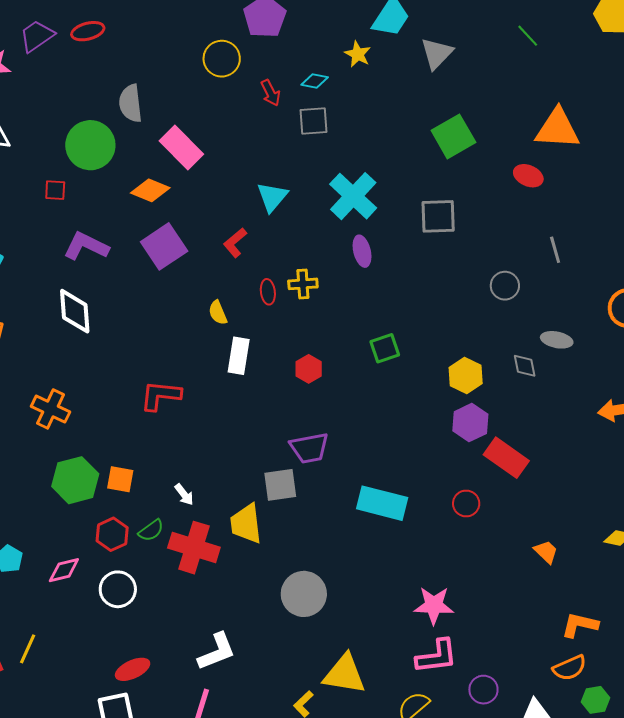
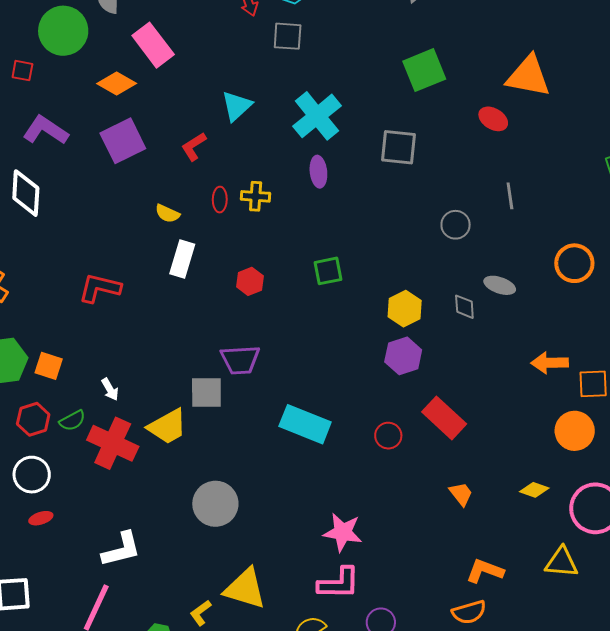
yellow semicircle: (218, 313) -> (167, 214), turned -50
red rectangle: (506, 458) -> (444, 418), moved
yellow trapezoid: (246, 524) -> (167, 427), turned -120
red ellipse: (133, 669) -> (41, 518), moved, size x0.7

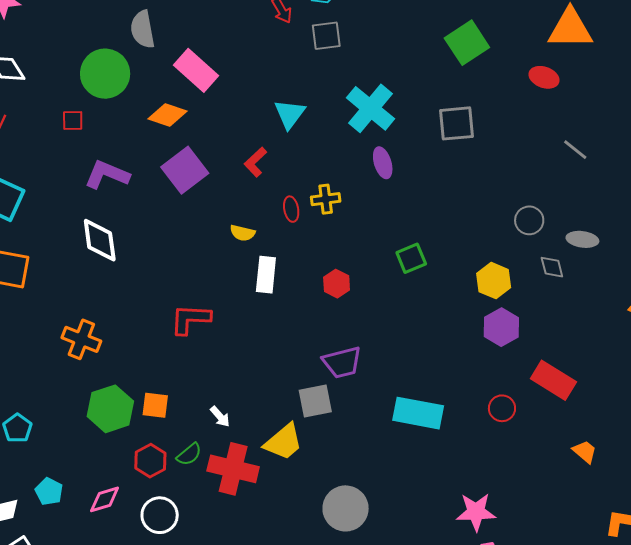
gray line: (510, 196) -> (575, 150), turned -32
gray circle: (456, 225) -> (529, 220), moved

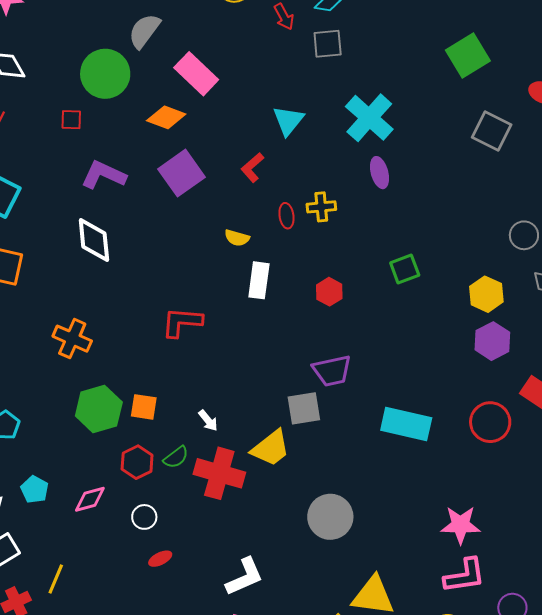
gray semicircle: (143, 29) -> (144, 31), turned 45
gray square: (457, 123) -> (492, 131), moved, turned 30
red circle: (502, 408) -> (490, 422), size x1.5
white circle: (160, 515) -> (144, 517), size x0.7

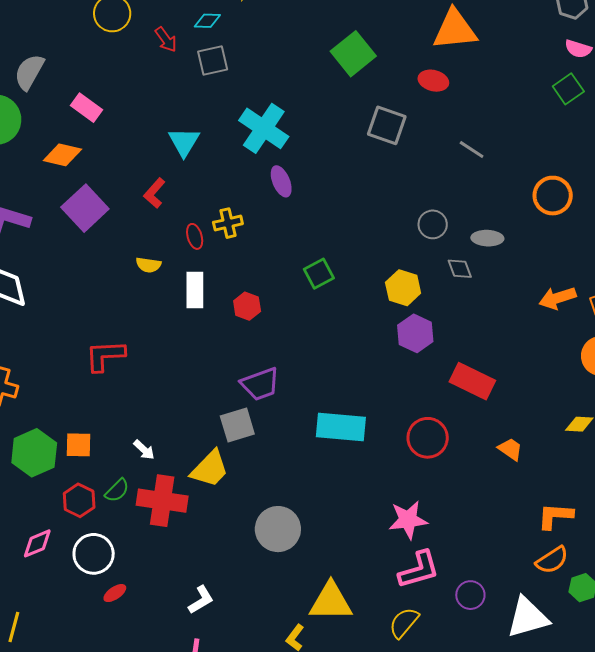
pink rectangle: (196, 74) -> (86, 108), size x0.7
white rectangle: (259, 280) -> (195, 290), moved
red circle: (490, 422) -> (428, 438), moved
white circle: (144, 517) -> (94, 554), size x1.6
white L-shape: (245, 577) -> (201, 600), size x0.7

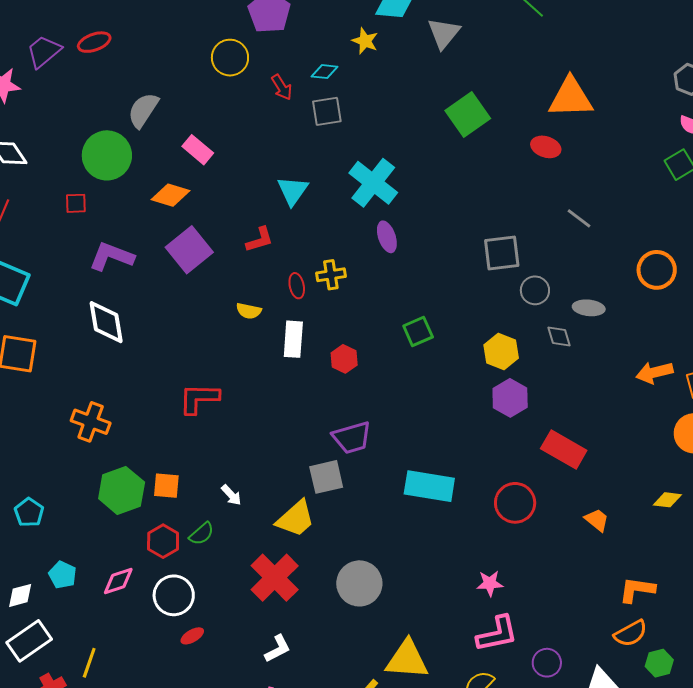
gray square: (387, 125) -> (502, 253), moved, turned -30
red L-shape: (154, 193) -> (260, 240), turned -152
red cross: (162, 501) -> (275, 578), moved, turned 33
pink star: (408, 520) -> (490, 583), size x0.7

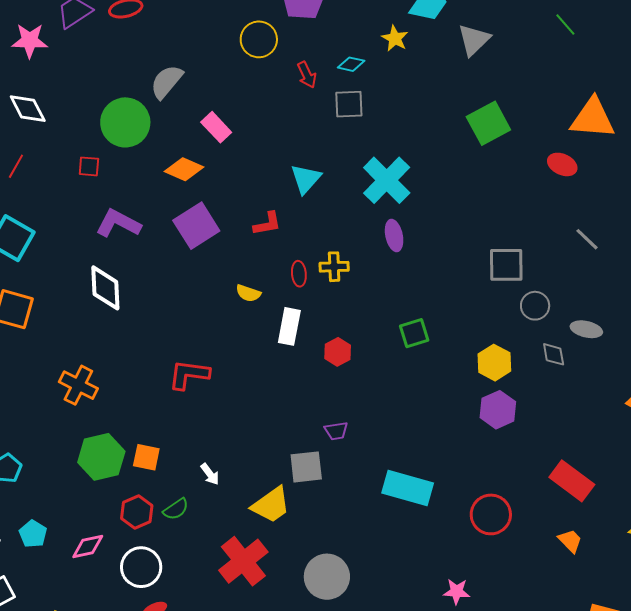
purple trapezoid: (352, 438) -> (336, 431), size x0.6
red rectangle: (564, 449) -> (572, 481), moved

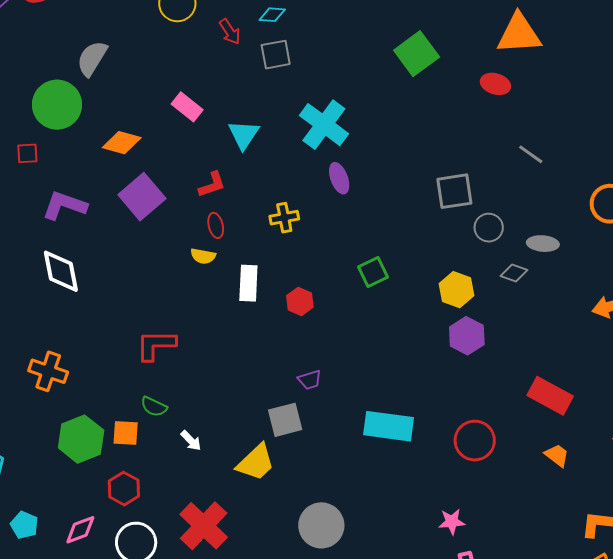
pink rectangle: (216, 127) -> (187, 107), moved
red ellipse: (299, 274) -> (216, 225), moved
gray diamond: (554, 354) -> (514, 273), turned -52
green semicircle: (176, 509) -> (154, 407), moved, turned 68
red cross: (243, 561) -> (204, 526), moved

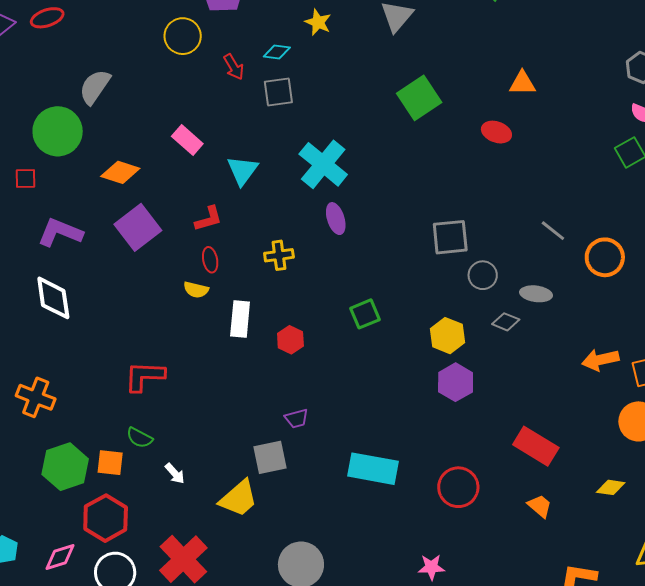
orange triangle: (519, 34) -> (522, 83), size x0.6
gray line: (531, 154) -> (553, 231), moved
red hexagon: (124, 489) -> (106, 518), size x1.4

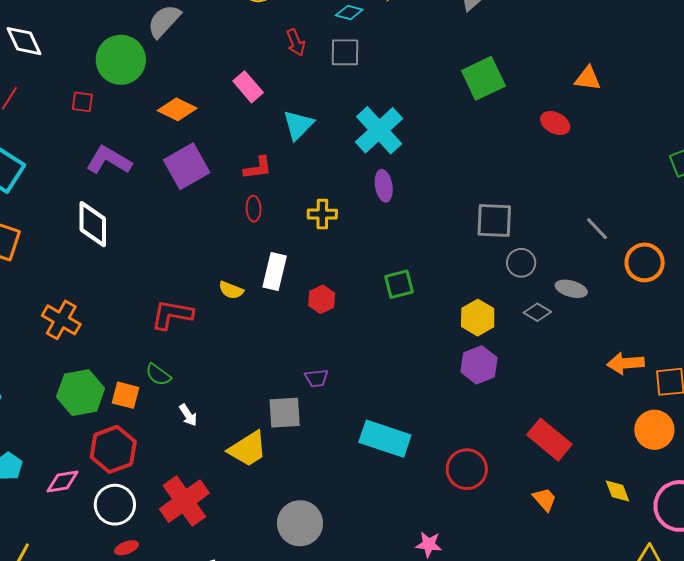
red arrow: (234, 67) -> (296, 42), moved
yellow semicircle: (196, 290) -> (231, 290), moved
yellow diamond: (611, 487) -> (617, 491), turned 52

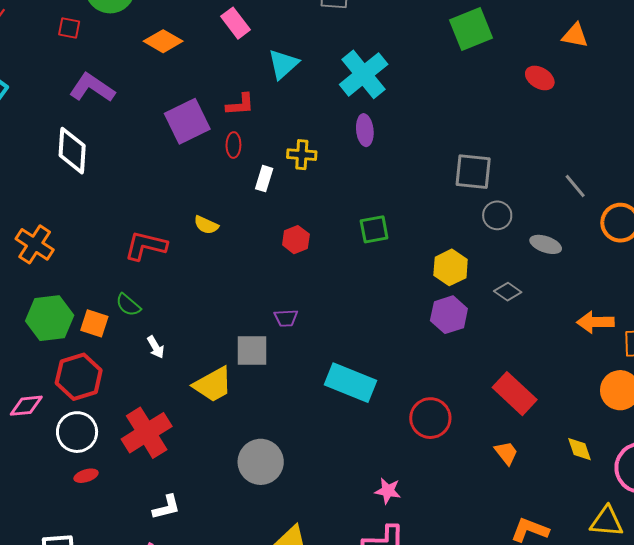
purple square: (187, 166) -> (187, 121), moved
white rectangle: (275, 271) -> (264, 179), moved, size x0.7
gray diamond: (537, 312) -> (508, 292), moved

